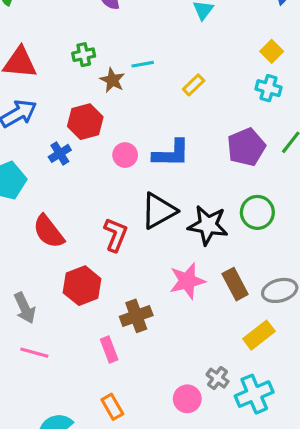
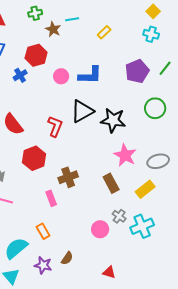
green circle: (257, 212) -> (155, 108), moved
pink star: (187, 281) -> (125, 155), moved, turned -30
brown rectangle: (235, 284) -> (111, 183), moved
orange rectangle: (112, 407) -> (43, 231), moved

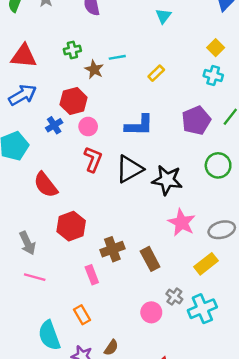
pink circle: (61, 76) -> (88, 127), moved
red L-shape: (55, 126) -> (93, 159), moved
brown rectangle: (111, 183) -> (150, 259), moved
cyan semicircle: (16, 248) -> (49, 335), turned -70

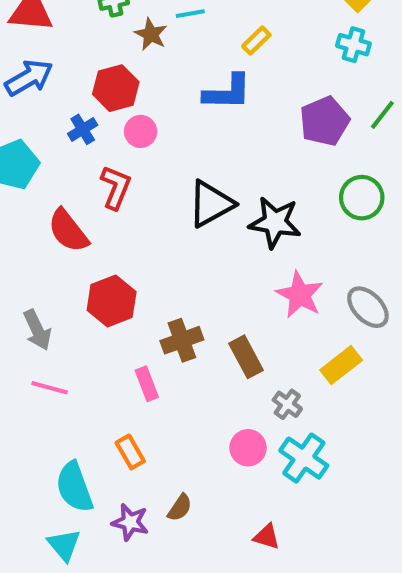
blue L-shape: (139, 125) -> (227, 92), moved
red L-shape: (93, 159) -> (116, 187), moved
gray ellipse: (222, 230) -> (368, 307), turned 60
gray cross: (174, 297) -> (287, 404), moved
cyan cross: (202, 309) -> (304, 458), moved, turned -32

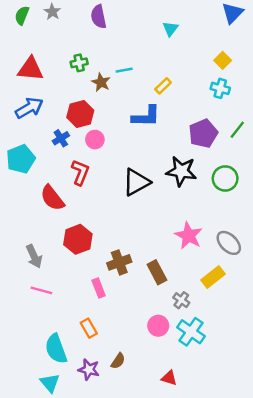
black star: (275, 222) -> (181, 171), moved

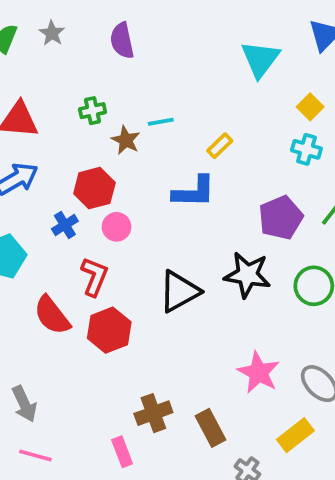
cyan triangle: (170, 29) -> (260, 59), moved, size x1.6
red hexagon: (78, 239) -> (109, 330), moved

